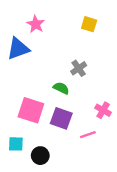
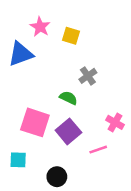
yellow square: (89, 24) -> (71, 36), moved
purple square: (61, 118) -> (68, 131), turned 30
black circle: (40, 156) -> (57, 177), moved

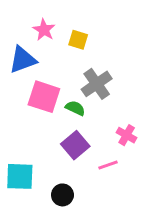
gray cross: (88, 76) -> (97, 84), size x1.5
pink square: (35, 122) -> (44, 97), moved
cyan square: (18, 160) -> (20, 176), size x1.5

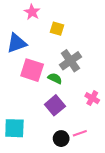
pink star: (44, 30) -> (32, 12), moved
pink line: (108, 165) -> (80, 133), moved
black circle: (62, 195) -> (61, 139), moved

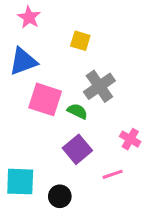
pink star: (32, 12) -> (29, 17), moved
pink line: (80, 133) -> (113, 174), moved
black circle: (61, 139) -> (60, 196), moved

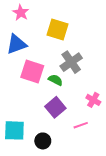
yellow square: (80, 41) -> (58, 29), size x1.5

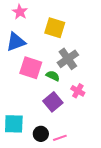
pink cross: (93, 100) -> (78, 91), moved
pink line: (81, 125) -> (60, 138), moved

